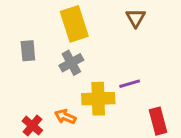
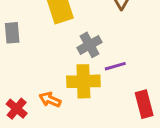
gray cross: (71, 63) -> (89, 45), moved

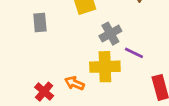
purple line: (115, 66) -> (134, 53), turned 42

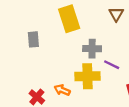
gray cross: (110, 34) -> (92, 49), turned 30

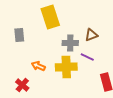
brown triangle: (116, 14) -> (91, 35), moved, turned 40
orange arrow: (62, 90) -> (38, 66), moved

